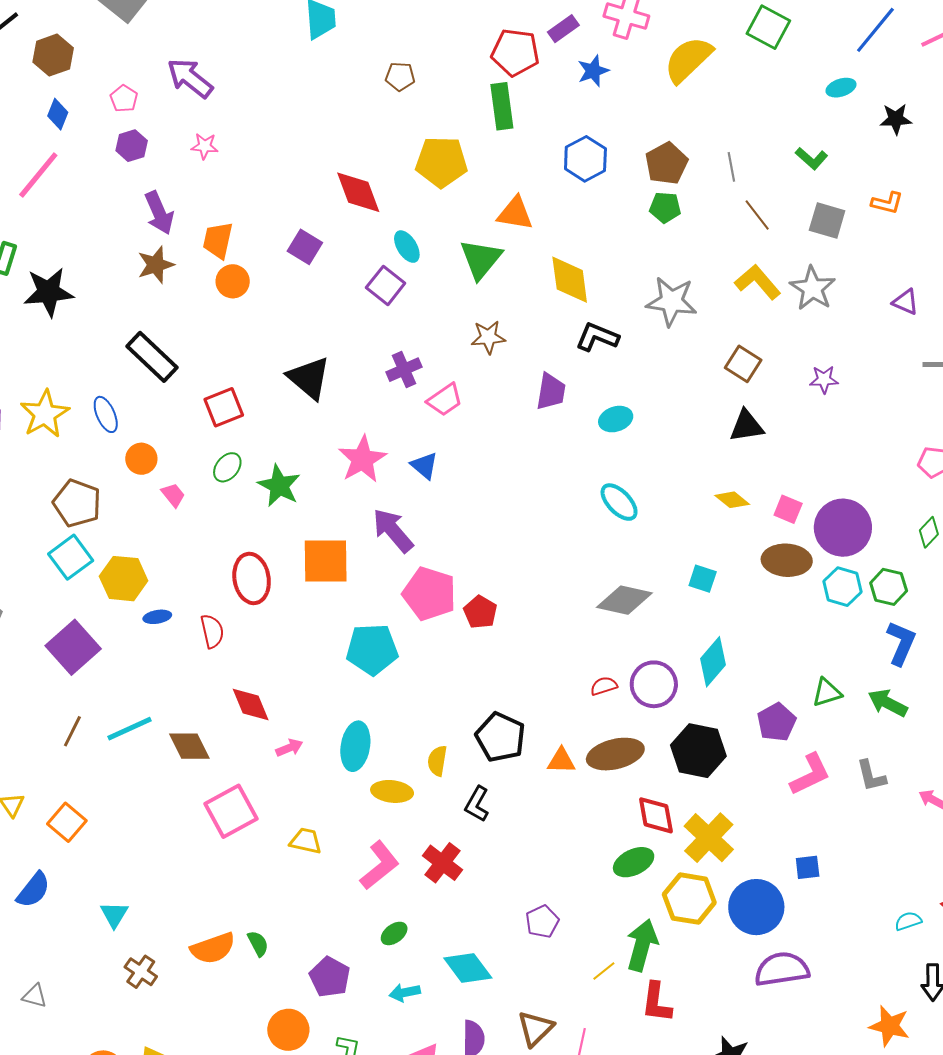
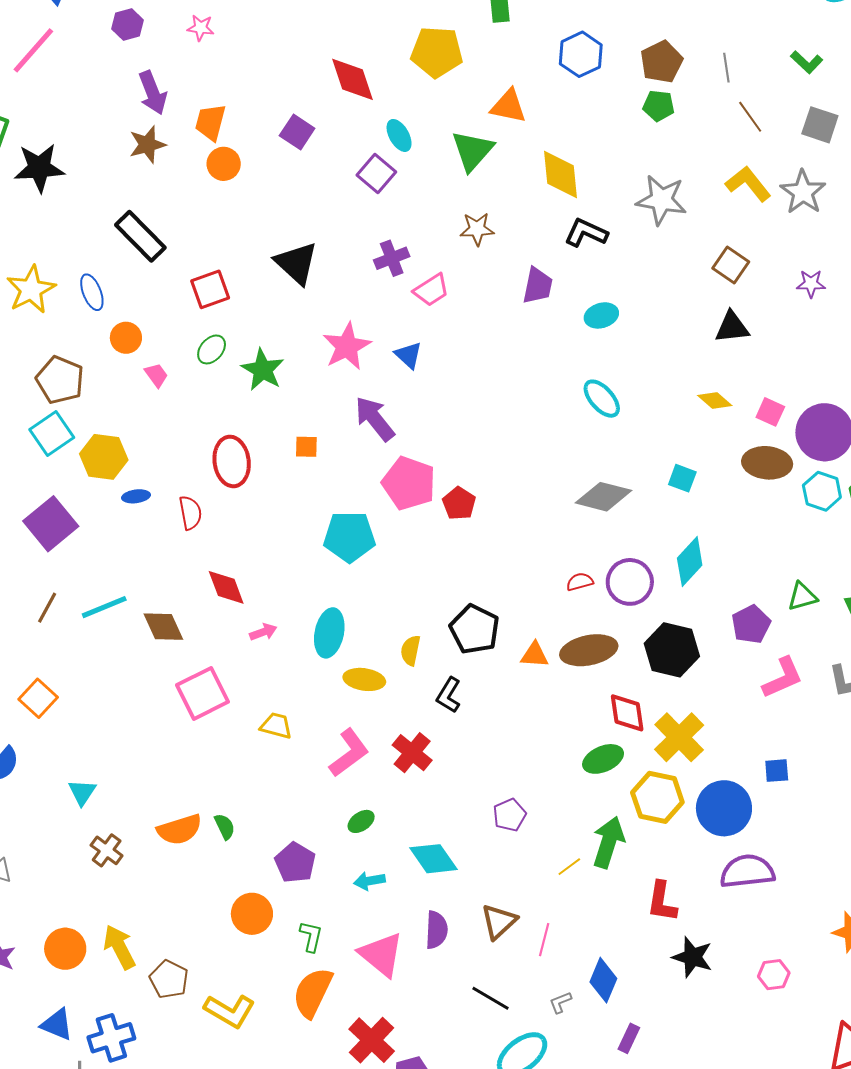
orange square: (326, 561) -> (306, 447), size x0.5
red L-shape: (657, 1002) -> (662, 902), moved

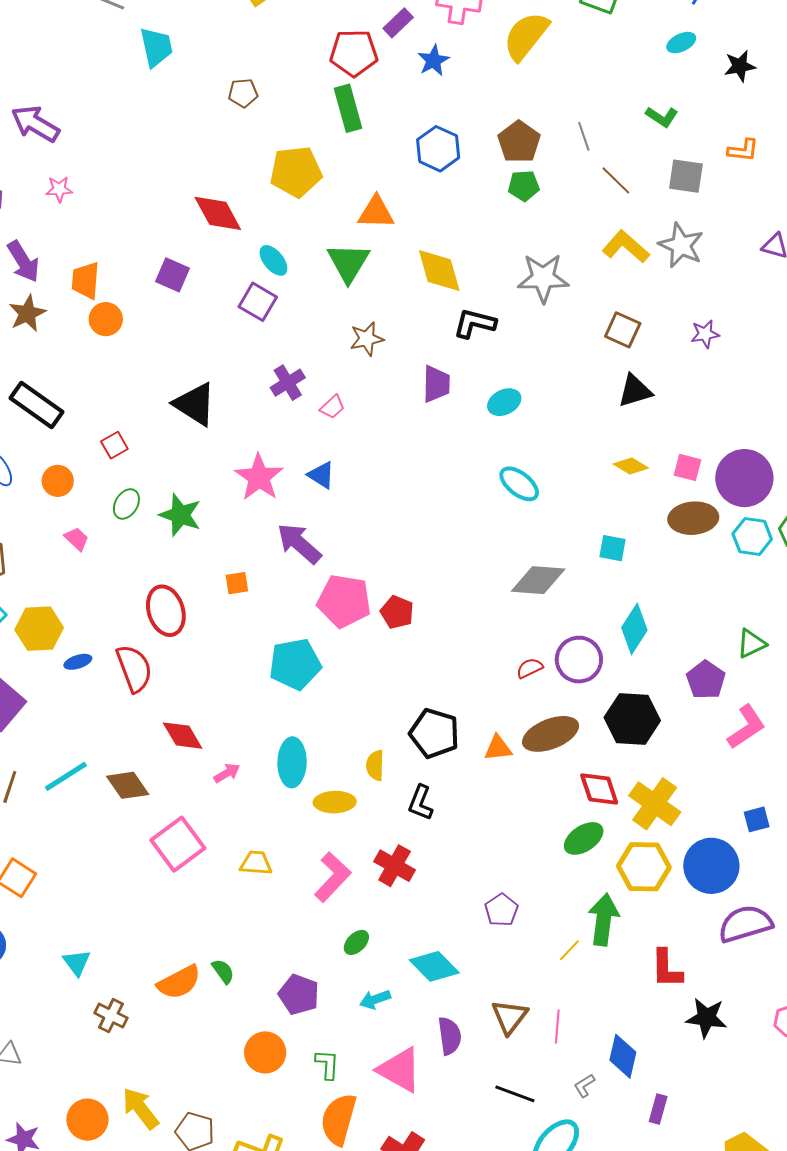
red square: (210, 289) -> (114, 445), size x0.7
pink trapezoid: (431, 290) -> (332, 407), size x0.7
orange circle: (126, 338) -> (58, 481), moved
red semicircle: (190, 513) -> (134, 668), size x1.4

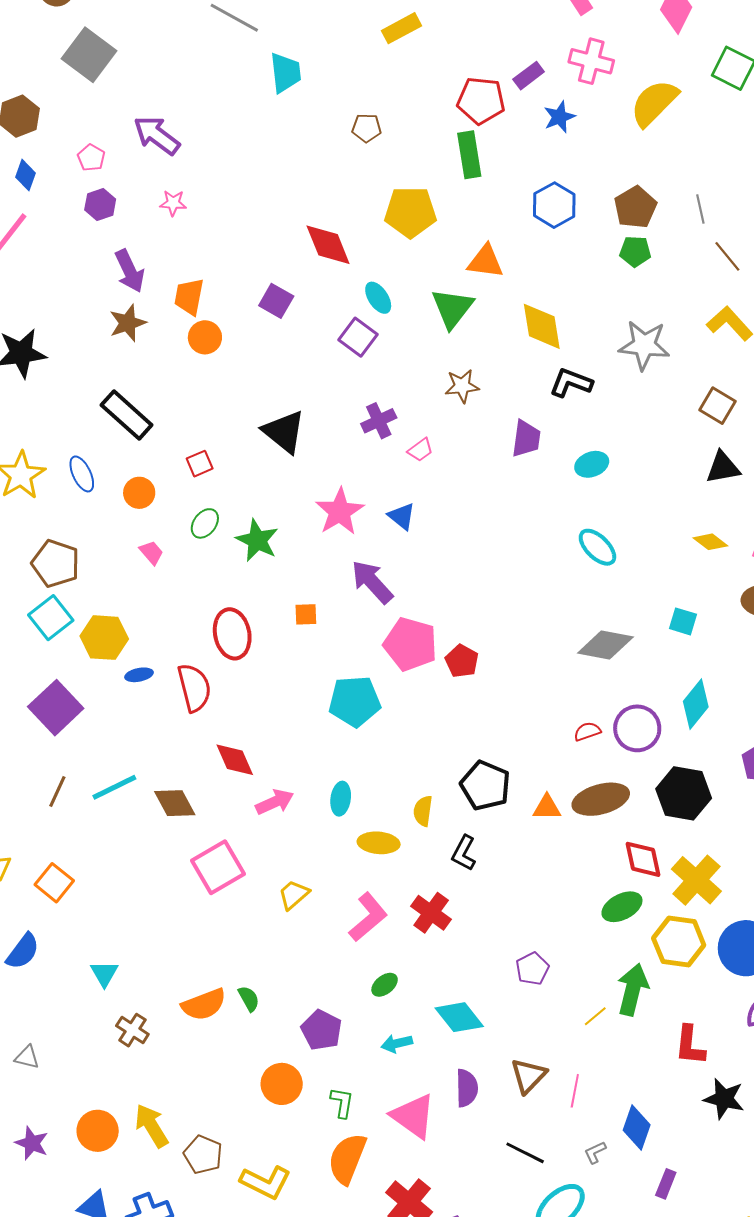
cyan ellipse: (292, 762) -> (341, 799), size x0.7
pink arrow: (227, 773) -> (275, 802), size x1.4
yellow trapezoid: (256, 863) -> (294, 895), turned -52

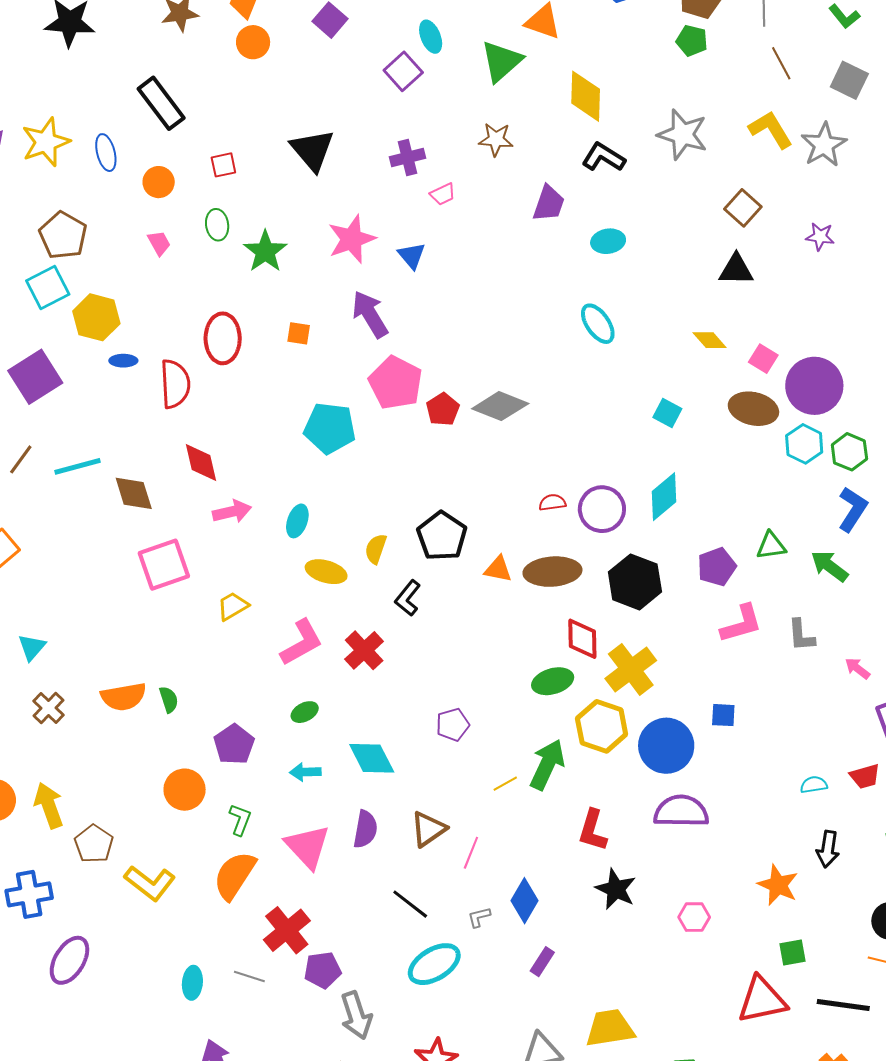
green ellipse: (205, 523) -> (217, 225), turned -56
gray diamond: (605, 645) -> (500, 406), moved

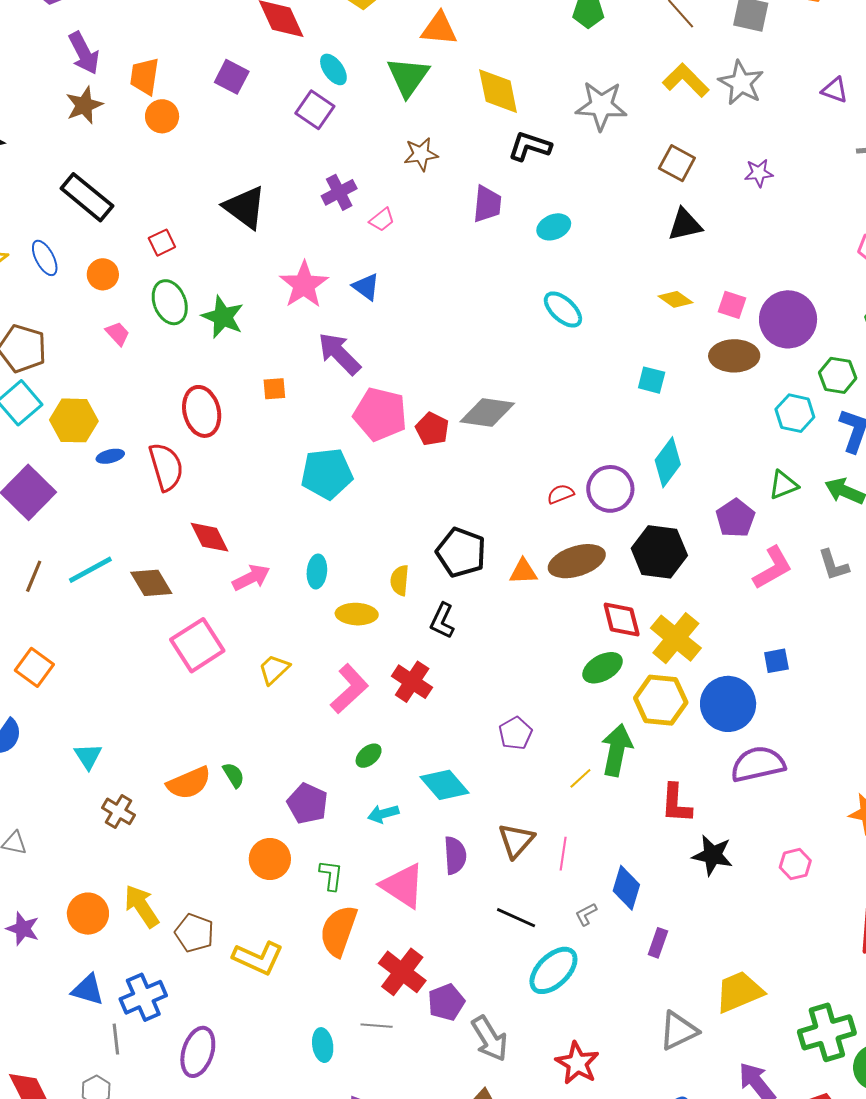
green ellipse: (217, 225) -> (170, 302), size x1.4
cyan hexagon: (804, 444) -> (795, 413), moved

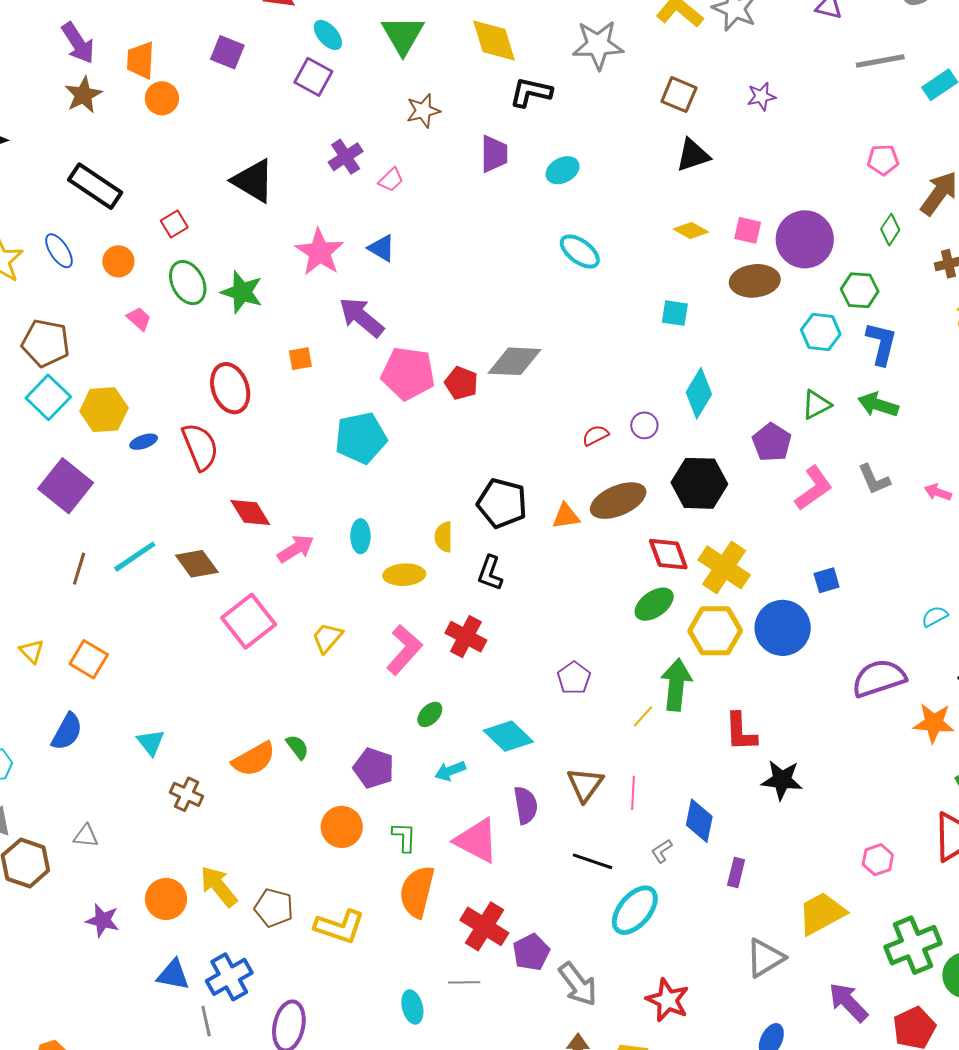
purple circle: (610, 489) -> (644, 425), size x0.6
purple semicircle: (758, 764) -> (879, 678), moved
pink hexagon: (795, 864) -> (878, 860), moved

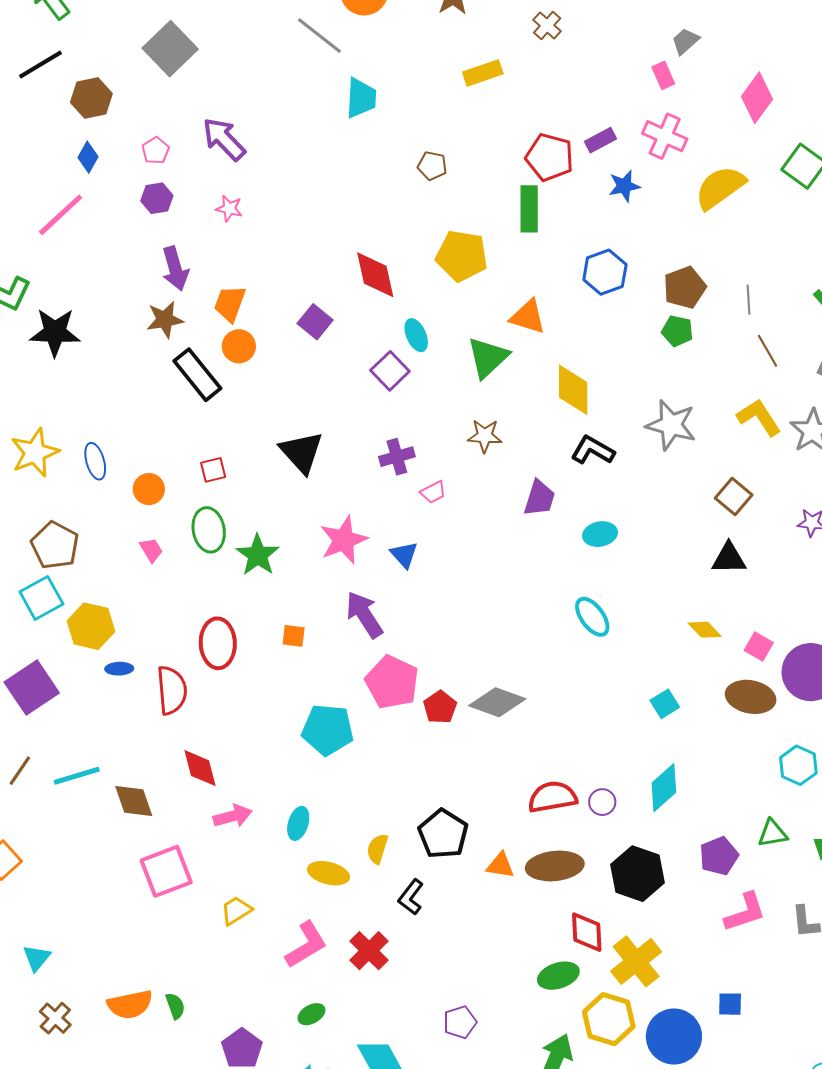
black rectangle: (95, 186) -> (197, 375), moved
cyan square: (675, 313) -> (665, 704), turned 32
red semicircle: (595, 435) -> (552, 797), size x1.8

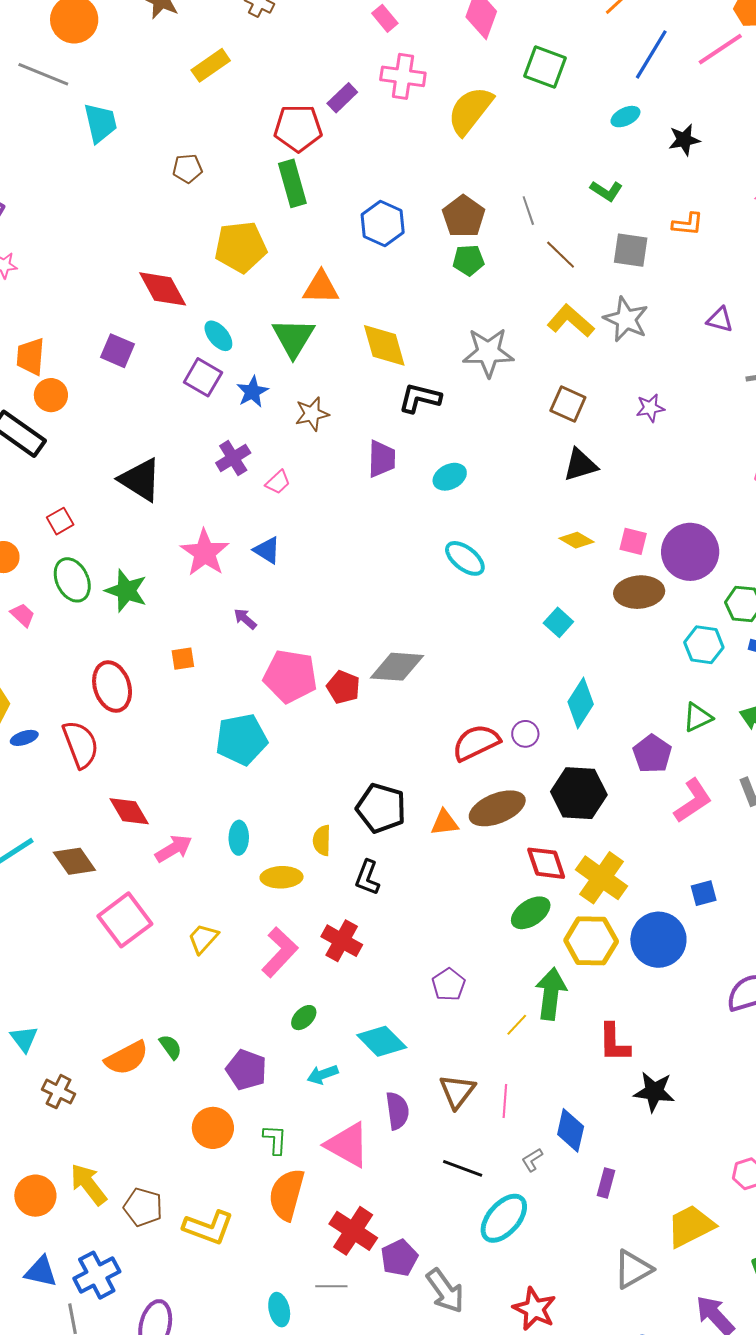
blue star: (624, 186) -> (252, 392), moved
purple arrow: (364, 615) -> (245, 619), size x0.5

